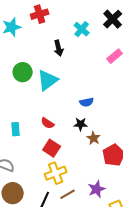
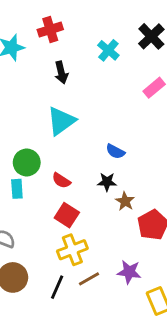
black arrow: (59, 48) -> (61, 72), moved
green circle: (23, 72) -> (27, 162), moved
blue semicircle: (87, 102) -> (115, 151), turned 40
purple star: (97, 189) -> (129, 272), turned 30

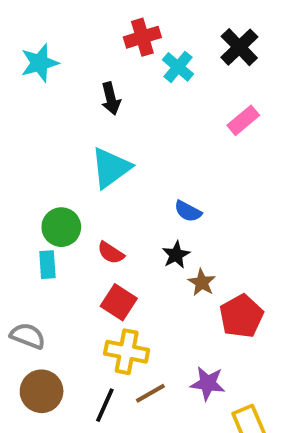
red cross: (50, 30) -> (142, 37), moved
black star: (107, 182) -> (176, 255), turned -30
yellow cross: (72, 250) -> (127, 352), turned 32

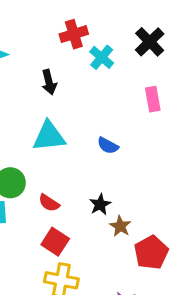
pink rectangle: (243, 120) -> (153, 99), turned -60
cyan triangle: (111, 168) -> (49, 136), turned 30
blue semicircle: (188, 211) -> (108, 146), moved

